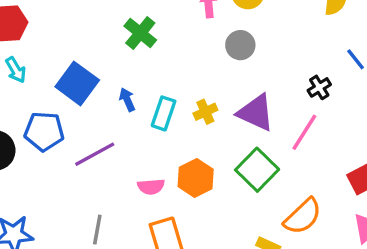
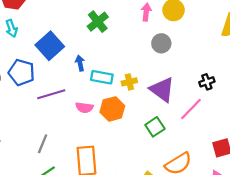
cyan rectangle: (164, 113) -> (102, 77), turned 70
green square: (257, 170) -> (155, 127), size x0.7
orange hexagon: (196, 178) -> (112, 109), moved
pink semicircle: (151, 187) -> (84, 108), moved

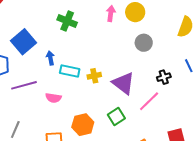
green cross: (98, 22) -> (67, 21), turned -30
gray circle: (161, 43) -> (144, 43), moved
orange hexagon: (112, 109) -> (83, 125), moved

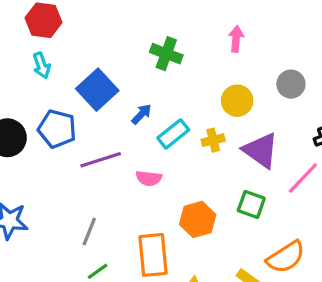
yellow circle: (135, 12) -> (237, 101), moved
blue arrow: (50, 58) -> (141, 114), turned 56
cyan rectangle: (70, 71) -> (173, 134), turned -48
green square: (116, 116) -> (251, 204), turned -36

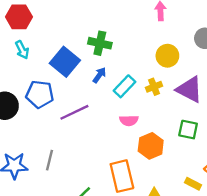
green cross: (166, 54) -> (100, 43), moved
pink semicircle: (149, 178) -> (129, 120), moved
gray line: (89, 231) -> (50, 160), moved

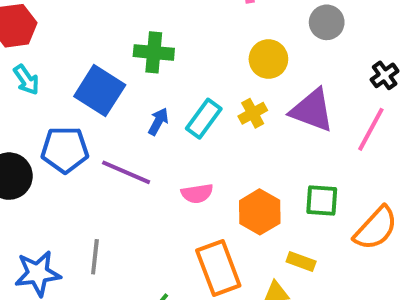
blue arrow: (99, 75) -> (158, 122), moved
purple line: (74, 112) -> (126, 172), turned 56
pink semicircle: (129, 120) -> (197, 193), moved
green square: (188, 130) -> (322, 201), moved
yellow rectangle: (193, 184) -> (301, 261), moved

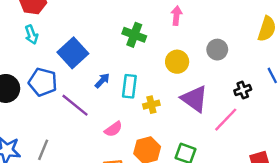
green cross: (154, 52) -> (134, 35), moved
yellow cross: (253, 113) -> (151, 105), moved
cyan rectangle: (204, 119) -> (129, 86), turned -45
pink semicircle: (197, 193) -> (113, 129), turned -42

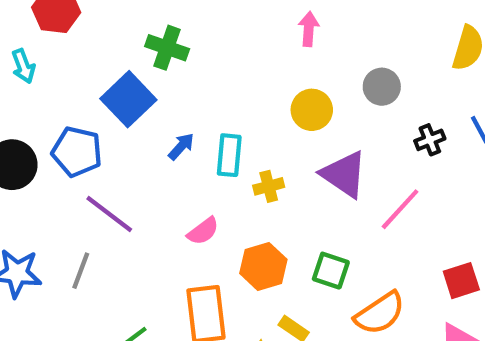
cyan arrow: (31, 35) -> (23, 66), moved
green cross: (134, 35) -> (167, 48), moved
black cross: (243, 90) -> (430, 140), moved
purple line: (75, 105) -> (109, 214), moved

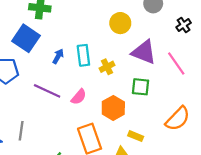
pink line: (400, 209) -> (176, 64), turned -65
purple line: (109, 214) -> (47, 91), moved
green square: (331, 271) -> (140, 87), moved

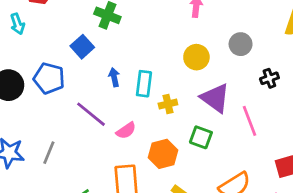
blue square: (26, 38) -> (82, 47), size x0.7
blue arrow: (58, 56) -> (114, 77), turned -56

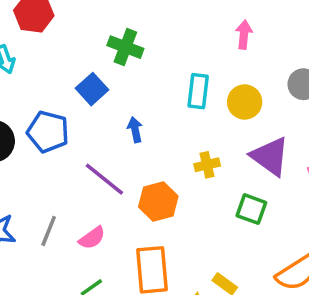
cyan rectangle: (144, 84) -> (198, 91), moved
pink semicircle: (126, 131) -> (92, 238), moved
orange hexagon: (163, 154) -> (158, 202), moved

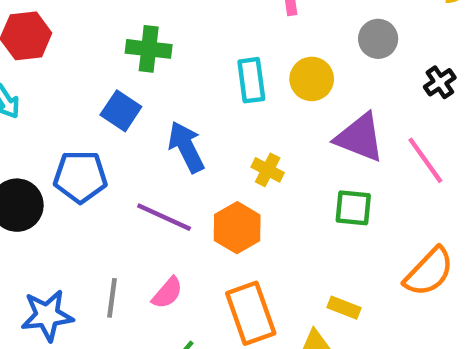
blue arrow: (135, 130) -> (186, 147), size x1.6
yellow cross: (207, 165) -> (268, 170), moved, turned -35

